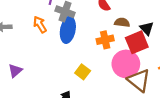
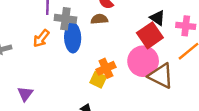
brown semicircle: (122, 22) -> (99, 19), moved
orange arrow: (40, 25) -> (41, 38), turned -98
orange cross: (105, 40) -> (106, 68), moved

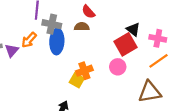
pink circle: (143, 61) -> (118, 67), size x0.6
brown triangle: (161, 76) -> (150, 92), moved, turned -40
purple triangle: (25, 94) -> (12, 51), moved

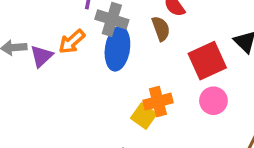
brown semicircle: (82, 27) -> (161, 29), turned 64
red square: (126, 44) -> (207, 61), moved

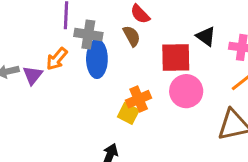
red square: (207, 61) -> (176, 58), turned 32
pink circle: (213, 101) -> (186, 91), size x1.4

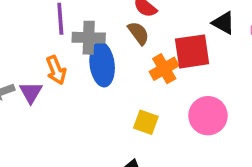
orange arrow: (57, 59) -> (56, 70), turned -55
pink circle: (186, 91) -> (208, 116), moved
orange cross: (139, 99) -> (164, 69), moved

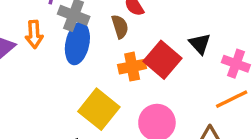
red square: (192, 51) -> (163, 60), turned 30
yellow square: (146, 122) -> (99, 109), size x1.6

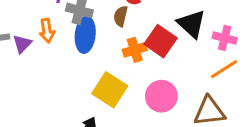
brown semicircle: (120, 27) -> (121, 16), turned -144
black triangle: (200, 44) -> (191, 24), size x1.5

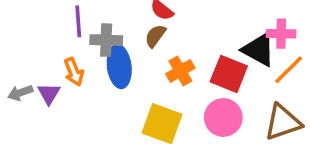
brown semicircle: (121, 16) -> (155, 36), turned 36
black triangle: (191, 24) -> (259, 50), moved
red square: (161, 41) -> (229, 74), moved

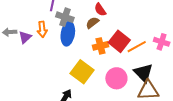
black triangle: (259, 50) -> (143, 73), moved
orange line: (289, 70) -> (137, 47), moved
red square: (229, 74) -> (119, 41), moved

